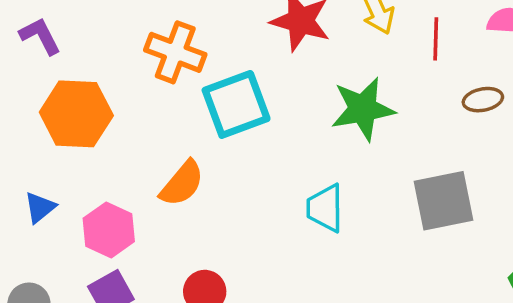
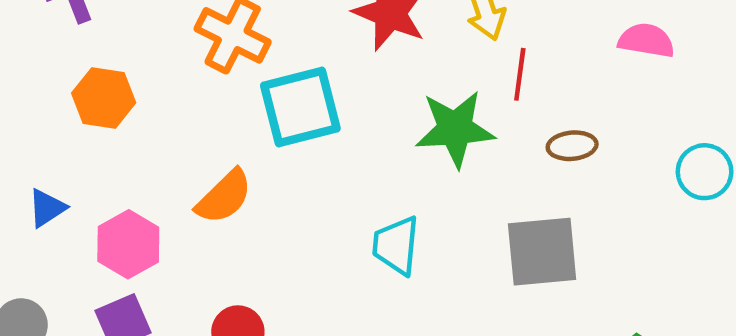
red line: (436, 39) -> (520, 74), moved
brown ellipse: (483, 100) -> (572, 146), moved
orange hexagon: (76, 114) -> (104, 98), size x0.7

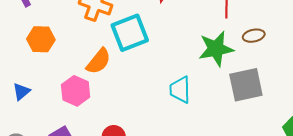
green star: (455, 129) -> (216, 49), moved
orange semicircle: (224, 197) -> (99, 61), moved
pink hexagon: (128, 244) -> (76, 91), moved

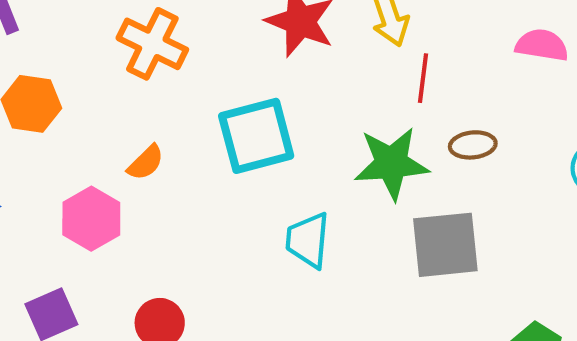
cyan square: (130, 33) -> (256, 136), moved
orange semicircle: (99, 61) -> (146, 163), size x0.7

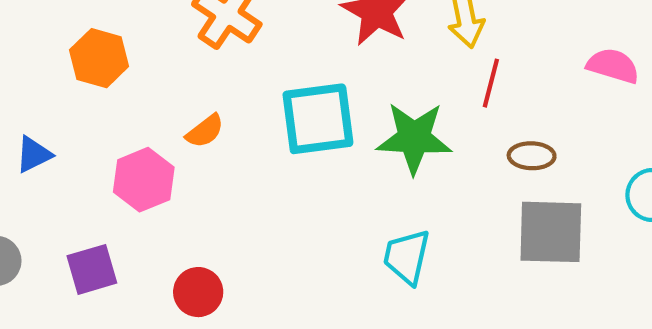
green star: (391, 163) -> (414, 138), moved
cyan trapezoid: (308, 240) -> (407, 257), moved
gray square: (445, 245) -> (551, 232), moved

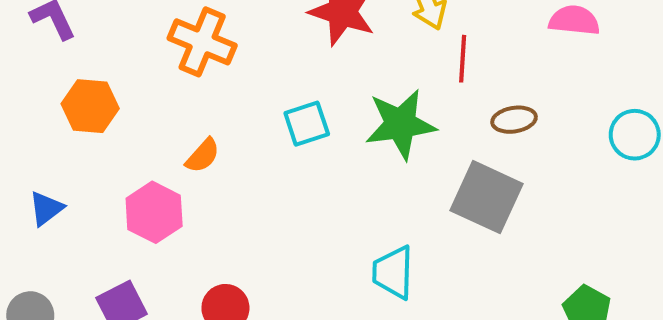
cyan square: (318, 119) -> (307, 124), size x0.6
gray square: (551, 232) -> (487, 197), moved, turned 34
cyan trapezoid: (407, 257) -> (393, 272), moved

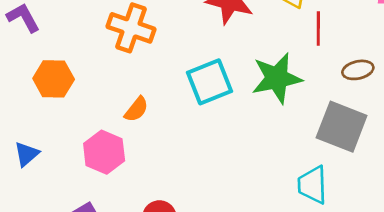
cyan square: (307, 124) -> (209, 82), size x1.4
cyan trapezoid: (393, 272) -> (313, 185), moved

